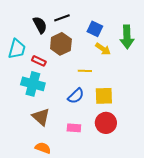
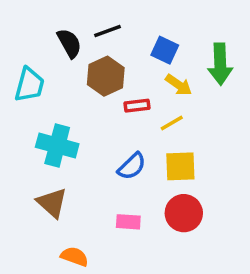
red rectangle: (39, 61) -> (137, 106), moved, turned -32
yellow line: (85, 71) -> (172, 123), moved, turned -32
brown triangle: (41, 117) -> (52, 203), moved

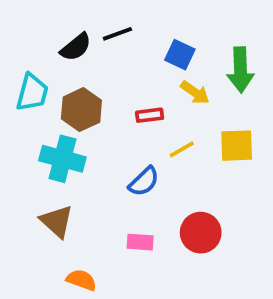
black semicircle: (69, 43) -> (76, 47), turned 80
brown hexagon: (106, 76) -> (81, 110), moved
yellow line: (172, 123) -> (182, 149), moved
yellow square: (180, 166) -> (237, 146), moved

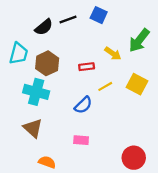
blue square: (180, 55) -> (99, 15), moved
green arrow: (240, 70) -> (139, 40), turned 40
yellow square: (237, 146) -> (137, 84), turned 30
red circle: (201, 233) -> (134, 158), moved

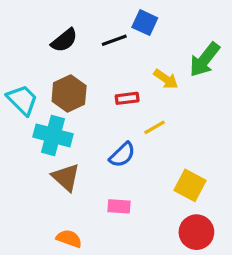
black line: (68, 19) -> (114, 40), moved
cyan trapezoid: (19, 53) -> (22, 100), moved, turned -60
yellow square: (137, 84) -> (190, 185), moved
brown triangle: (33, 128) -> (66, 177), moved

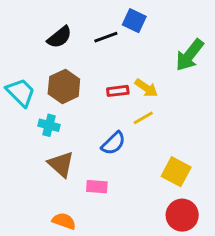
yellow arrow: (166, 79) -> (146, 88), moved
cyan cross: (53, 135) -> (49, 125), size x0.6
pink rectangle: (119, 206) -> (97, 187), moved

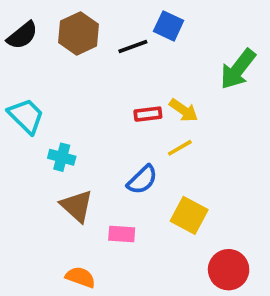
black semicircle: (59, 37) -> (22, 35), moved
brown hexagon: (64, 86) -> (79, 33), moved
yellow square: (176, 172) -> (189, 215), moved

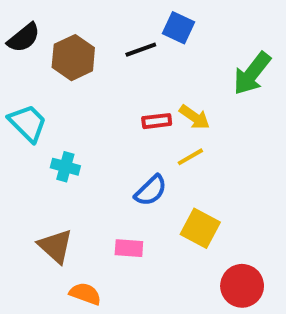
brown hexagon: (79, 33) -> (73, 58), moved
brown triangle: (77, 206) -> (55, 246), moved

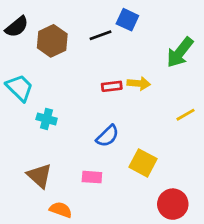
yellow arrow: (194, 117) -> (139, 83), turned -30
yellow line: (190, 157) -> (186, 115), moved

